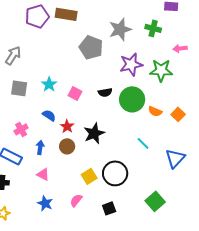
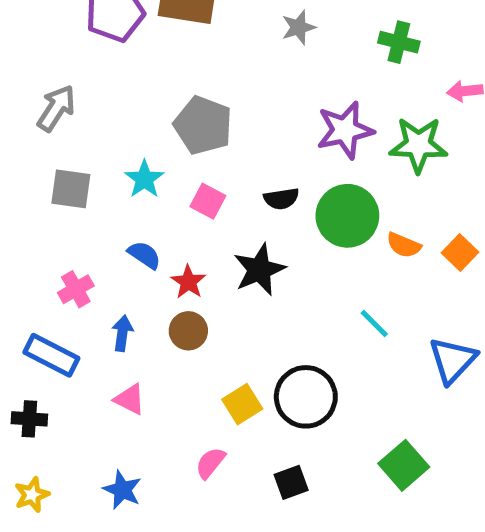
gray star: (120, 29) -> (298, 27), moved, size x0.6
gray pentagon: (91, 47) -> (203, 125), moved
black star: (94, 133) -> (259, 270), moved
blue star: (45, 203) -> (122, 490), moved

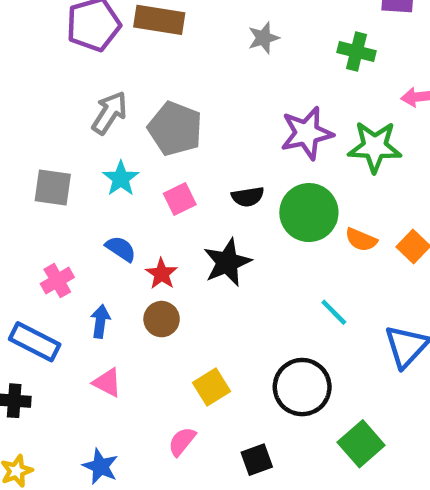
gray arrow: (56, 108) -> (109, 113), moved
pink square: (208, 201) -> (180, 199), turned 36
black circle: (306, 397) -> (302, 387), moved

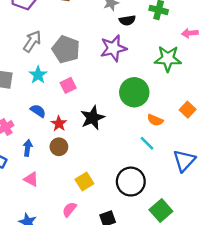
purple star: (307, 133) -> (113, 48), moved
black semicircle: (248, 197) -> (127, 20), moved
orange semicircle: (361, 240) -> (155, 120), moved

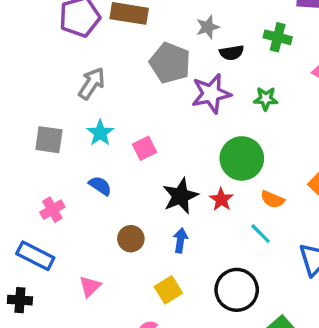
gray pentagon: (66, 49) -> (170, 63), moved
green star: (168, 59) -> (266, 99), moved, size x0.6
red star: (59, 124) -> (221, 199), moved
blue arrow: (28, 148) -> (180, 240), moved
pink triangle: (31, 179) -> (90, 286), turned 49

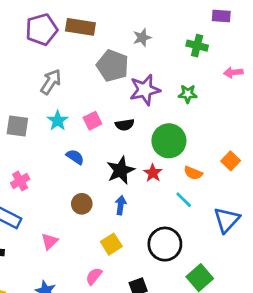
black semicircle: (232, 53) -> (125, 125), moved
pink square: (145, 148) -> (92, 121), moved
blue semicircle: (100, 186) -> (75, 157), moved

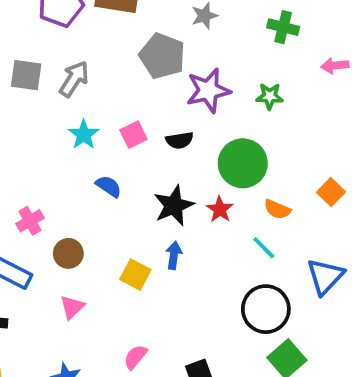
gray square: (17, 126) -> (26, 75), moved
brown circle: (82, 204) -> (68, 253), moved
yellow square: (111, 244) -> (135, 275), moved, turned -30
black circle: (165, 244) -> (266, 309), moved

